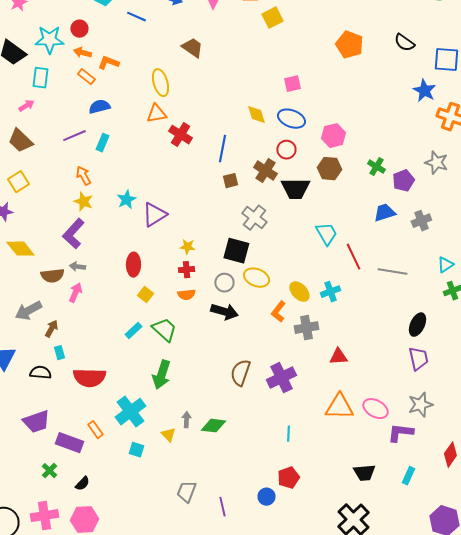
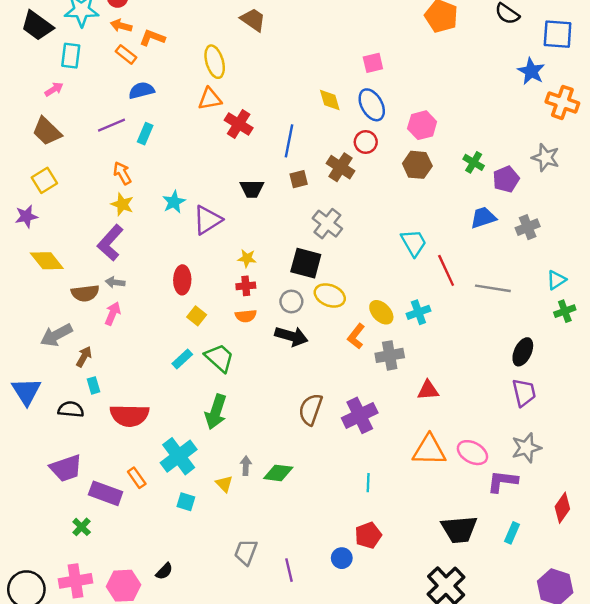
blue ellipse: (291, 119) -> (372, 105), turned 40
black trapezoid: (295, 189) -> (252, 189), moved, size x0.7
black trapezoid: (364, 473) -> (459, 529), size x1.4
black semicircle: (82, 484) -> (164, 571), moved

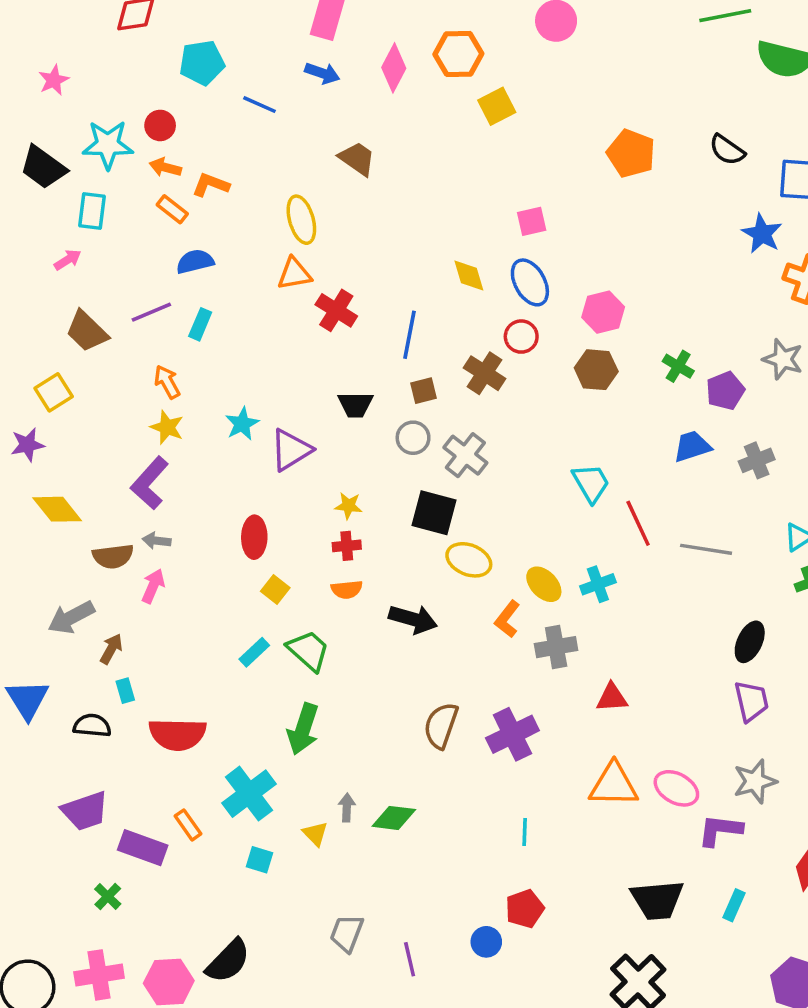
brown trapezoid: (47, 131) -> (87, 331), moved
gray circle: (291, 301) -> (413, 438), moved
black semicircle: (164, 571) -> (228, 961), size x1.8

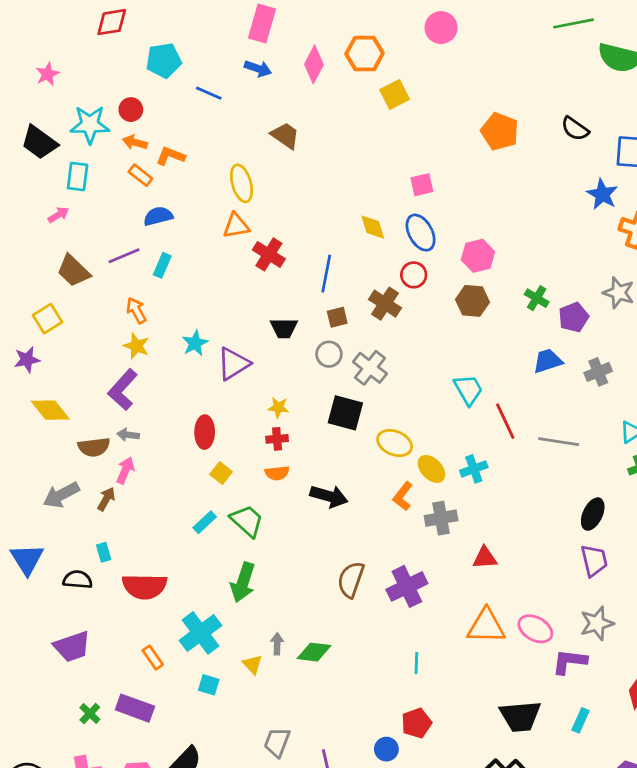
yellow ellipse: (469, 560) -> (395, 443), moved
brown arrow: (111, 649) -> (106, 499), moved
purple rectangle: (143, 848) -> (135, 708), moved

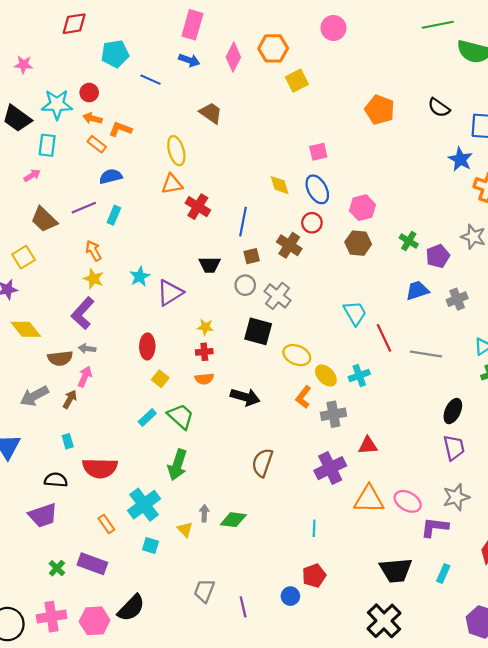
pink star: (47, 74) -> (24, 65), turned 30
black semicircle: (78, 580) -> (56, 480), moved
purple cross: (407, 586) -> (330, 468), moved

